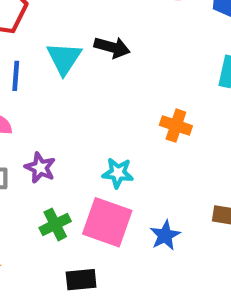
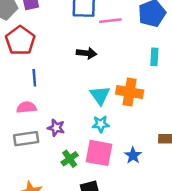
cyan triangle: (64, 58) -> (100, 95), moved
orange cross: (176, 126) -> (130, 92), size x1.5

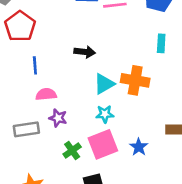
black arrow: (87, 53) -> (85, 52), moved
cyan triangle: (100, 95) -> (104, 84), turned 35
pink semicircle: (26, 107) -> (46, 94), moved
pink square: (99, 153) -> (103, 144), turned -32

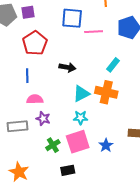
red pentagon: (20, 26) -> (35, 43), moved
cyan rectangle: (161, 43) -> (113, 65), moved, turned 32

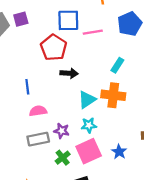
red pentagon: (35, 43) -> (54, 48), moved
purple star: (43, 119) -> (62, 131), moved
gray rectangle: (18, 126) -> (38, 139), moved

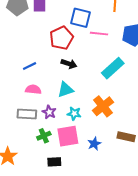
cyan rectangle: (117, 65) -> (113, 68), size x1.6
blue line: (27, 87) -> (30, 66), turned 56
orange cross: (113, 95) -> (103, 106), moved, turned 30
cyan triangle: (87, 100) -> (65, 90), moved

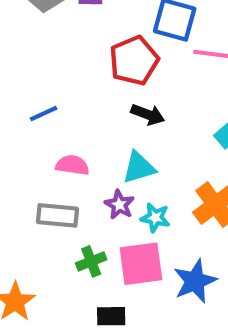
blue line: (30, 66) -> (44, 113), moved
purple star: (49, 112) -> (119, 205), moved
blue star: (94, 144) -> (195, 281), size x1.5

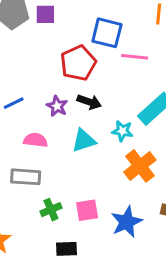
purple star: (119, 205) -> (57, 106), moved
cyan star: (155, 218) -> (122, 131), moved
pink square: (141, 264) -> (87, 210), size x0.7

